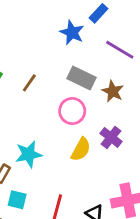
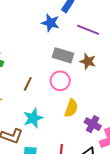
brown line: (29, 83) -> (28, 84), moved
purple cross: (111, 137) -> (93, 124), moved

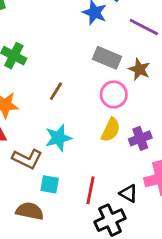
pink circle: (60, 81) -> (114, 95), moved
purple cross: (93, 124) -> (140, 138), moved, turned 35

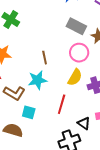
brown line: (56, 91) -> (45, 58), moved, turned -48
red line: (90, 190) -> (62, 104), moved

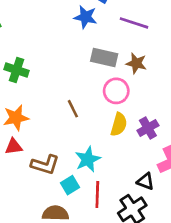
cyan star: (38, 80) -> (88, 159), moved
red line: (62, 104) -> (97, 194), moved
cyan square: (29, 112) -> (70, 185), turned -32

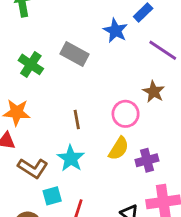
gray rectangle: (104, 58) -> (74, 54), moved
cyan star: (88, 159) -> (71, 158), moved, turned -30

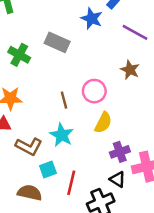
pink circle: (126, 114) -> (94, 91), moved
purple cross: (147, 160) -> (120, 152), moved

